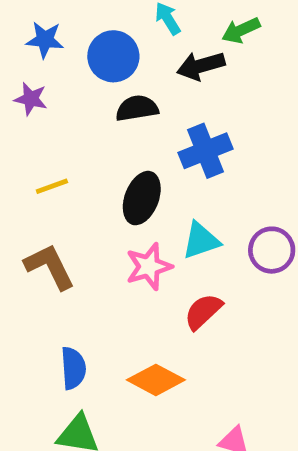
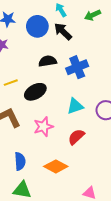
black arrow: (201, 66) -> (63, 31), moved, turned 60
black semicircle: (137, 108) -> (48, 61), moved
black ellipse: (142, 198) -> (35, 92), moved, turned 40
pink star: (149, 267) -> (43, 127), moved

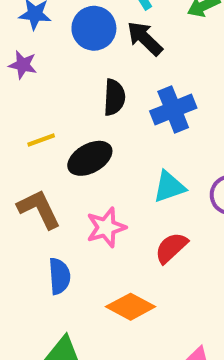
black semicircle: (48, 61) -> (114, 97), turned 102
blue semicircle: (20, 161) -> (59, 276), moved

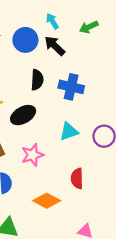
blue cross: (173, 110) -> (71, 87), turned 35
red semicircle: (171, 248) -> (77, 178), moved, turned -48

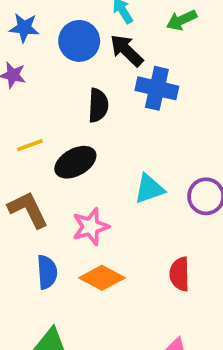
blue cross: (71, 87) -> (157, 88), moved
red semicircle: (77, 178) -> (180, 274), moved
orange diamond: (47, 201) -> (102, 278), moved

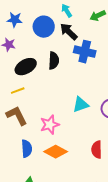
yellow line: (30, 145) -> (18, 91), moved
black ellipse: (75, 162) -> (26, 67), moved

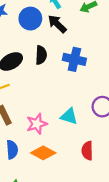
blue cross: (85, 52) -> (74, 59), moved
cyan triangle: (81, 105) -> (69, 116), moved, turned 36

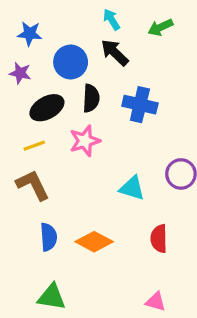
blue circle: (30, 19) -> (71, 62), moved
pink star: (37, 124) -> (85, 141), moved

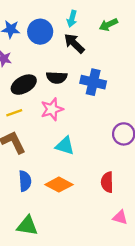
cyan arrow: (112, 19) -> (72, 19), turned -133
blue circle: (71, 62) -> (40, 32), moved
black semicircle: (91, 98) -> (57, 77), turned 90
cyan triangle: (132, 188) -> (65, 146), moved
pink triangle: (156, 302) -> (120, 217), moved

